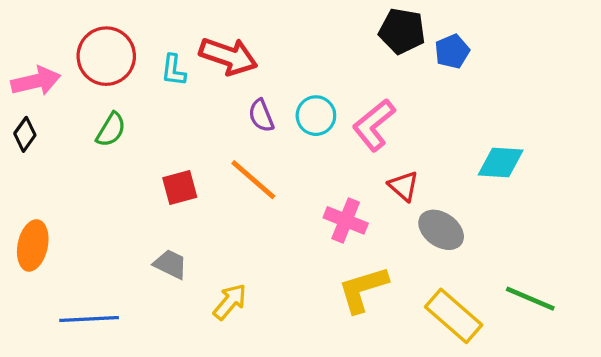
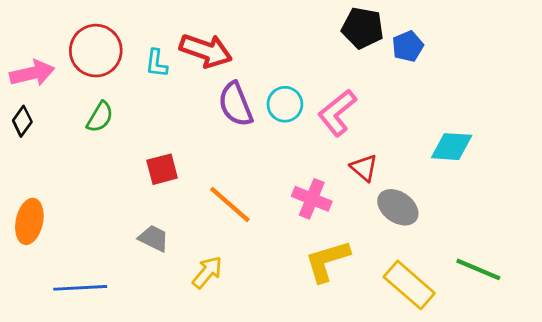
purple semicircle: (261, 116) -> (236, 104), size x1.5
orange line: (253, 180) -> (230, 204), moved

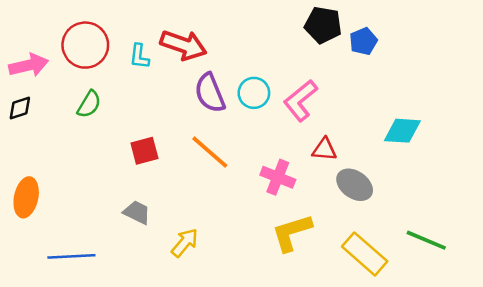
black diamond: (22, 121) -> (20, 108), turned 36
red triangle: (364, 168) -> (324, 150), turned -36
orange line: (230, 204) -> (210, 152), moved

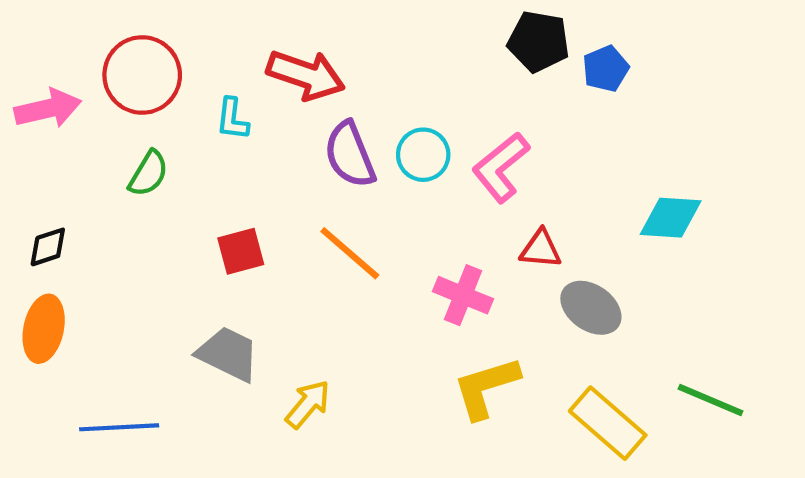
cyan L-shape: (139, 56) -> (232, 119), moved
black diamond: (20, 108) -> (48, 247), moved
gray trapezoid: (137, 212) -> (228, 354), size x1.4

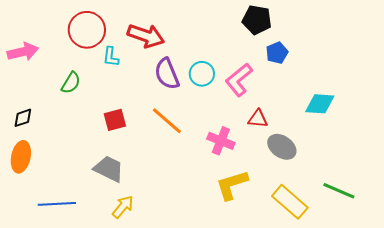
blue pentagon: (606, 69) -> (277, 53), moved
red circle: (142, 75) -> (87, 30), moved
yellow arrow: (308, 404) -> (123, 207), moved

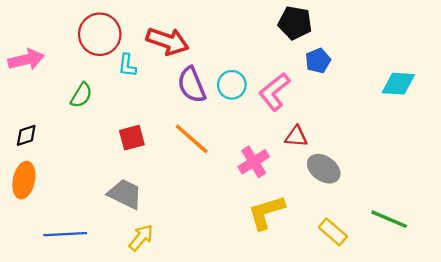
cyan diamond: (320, 104) -> (398, 84), moved
pink cross: (221, 141) -> (254, 162), turned 36
yellow rectangle: (290, 202) -> (333, 232), size x0.7

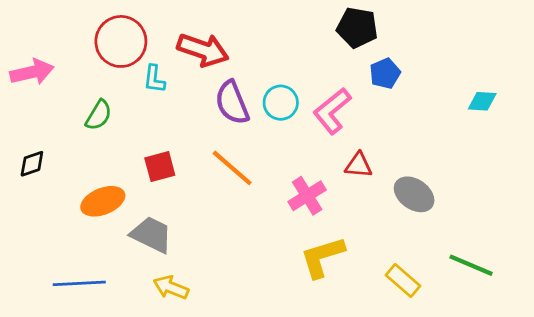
cyan diamond: (398, 84) -> (482, 101), size x0.7
gray ellipse: (324, 169) -> (414, 194), moved
orange ellipse: (24, 180) -> (103, 201), moved, turned 56
yellow arrow: (141, 238) -> (171, 287), turned -108

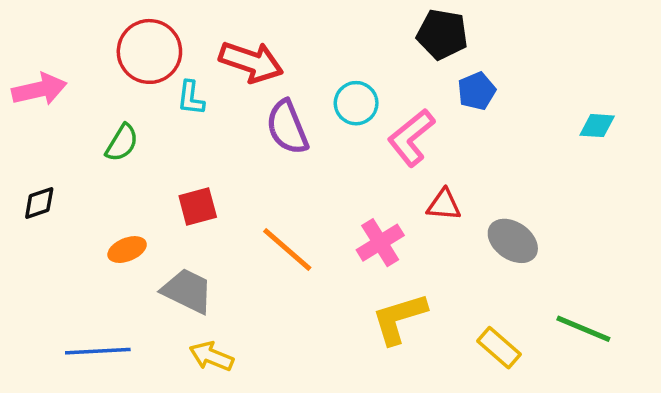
cyan circle: (281, 103) -> (356, 103), moved
orange line: (232, 168) -> (287, 250), moved
orange ellipse: (103, 201) -> (127, 250), size x0.7

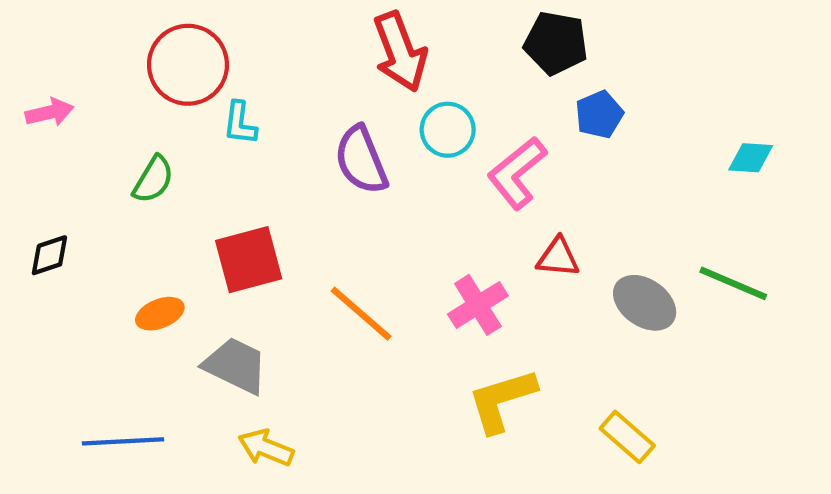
red arrow: (251, 62) -> (400, 52), moved, turned 50
pink arrow: (39, 89) -> (49, 112), size x0.7
red square: (198, 206) -> (249, 260), size x1.4
green line: (583, 329) -> (733, 283), moved

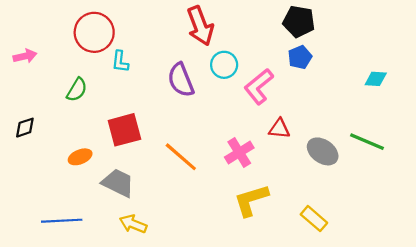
black pentagon: (556, 43) -> (299, 21), moved

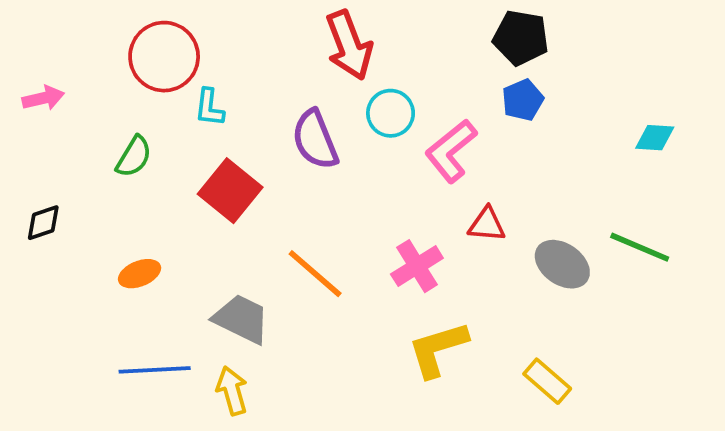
red square: (124, 130) -> (230, 191), moved, turned -36
gray trapezoid: (118, 183) -> (241, 319), moved
blue line: (62, 221) -> (155, 370), moved
yellow arrow: (133, 224) -> (232, 391), turned 52

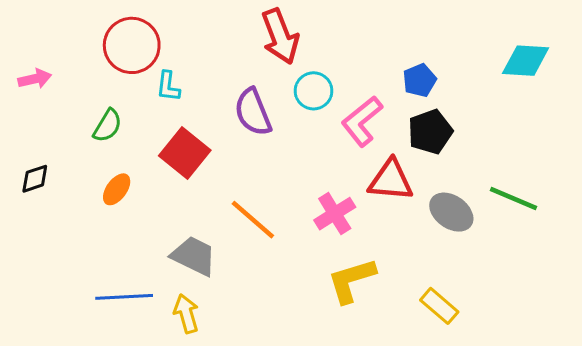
black pentagon: (521, 38) -> (430, 132), moved, turned -30
cyan diamond: (655, 138) -> (526, 61), moved, size x1.5
red triangle: (487, 225) -> (391, 180), size x1.5
orange ellipse: (140, 274) -> (117, 189), moved, turned -32

